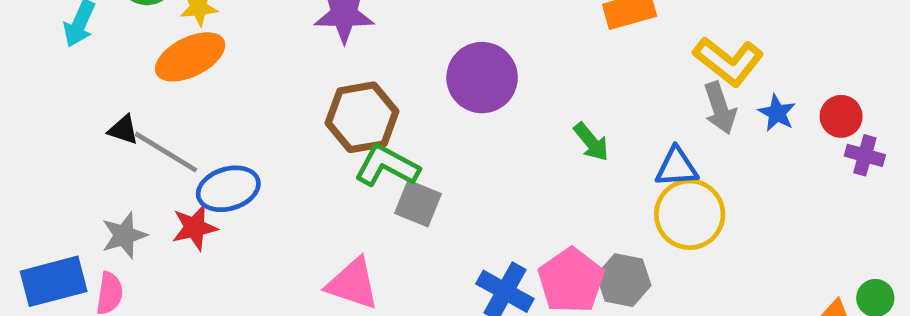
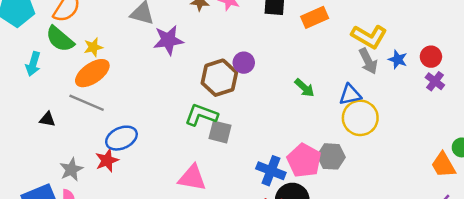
purple circle: (482, 78) -> (244, 63), size x0.6
brown hexagon: (362, 117) -> (219, 78), moved
black triangle: (123, 130) -> (47, 119), moved
gray line: (166, 152) -> (87, 103), moved
purple cross: (865, 155) -> (435, 81), moved, turned 30

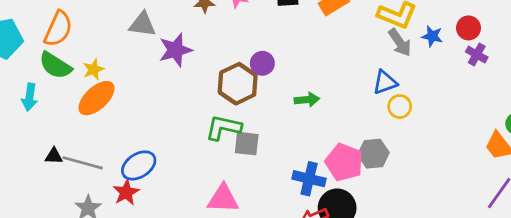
green arrow: (304, 88) -> (307, 100), moved, turned -40
gray line: (87, 103) -> (83, 163), moved
yellow circle: (360, 118) -> (400, 107), size x0.6

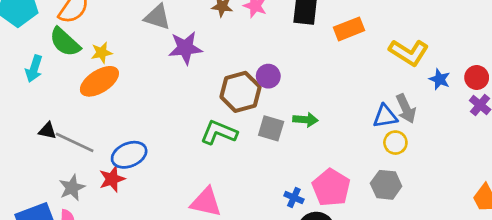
gray arrow: (400, 43) -> (406, 109), moved
gray square: (247, 144) -> (271, 128), moved
gray hexagon: (373, 154) -> (386, 185), moved
blue cross: (309, 179) -> (294, 197), size x0.6

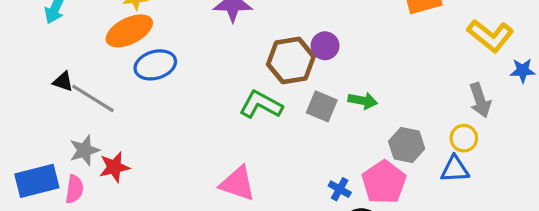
blue star: (440, 79) -> (523, 71), turned -30
blue triangle: (385, 116) -> (455, 169), moved
blue ellipse: (129, 155) -> (155, 65), moved
red star: (112, 179) -> (114, 167), moved
gray hexagon: (386, 185) -> (407, 145), moved

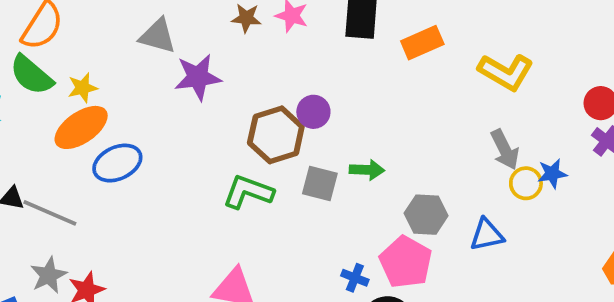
blue star: (523, 71) -> (552, 174), moved
yellow circle: (464, 138) -> (526, 183), moved

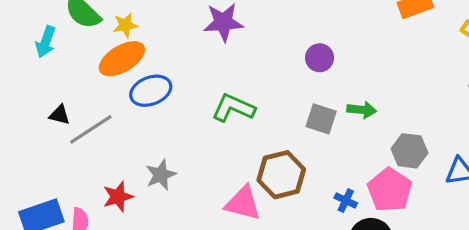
brown hexagon: (276, 135) -> (281, 175), moved
green L-shape: (248, 192) -> (233, 108), moved
gray line: (50, 213) -> (91, 129), turned -60
gray star: (49, 275) -> (161, 175), moved

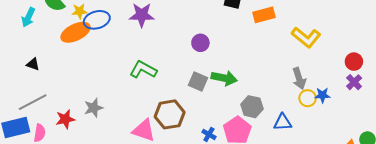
blue ellipse: (151, 91) -> (97, 20), moved
green arrow: (362, 110) -> (224, 78), size x1.4
gray line: (91, 129) -> (33, 102), moved

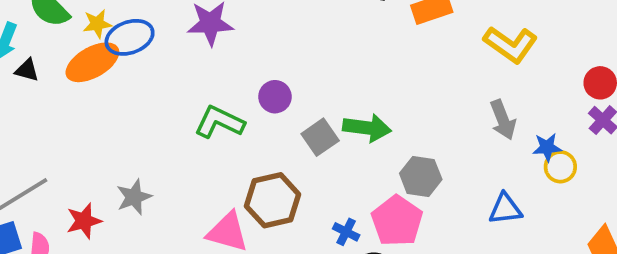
purple circle: (200, 43) -> (275, 97), moved
black triangle: (33, 64) -> (27, 70), moved
gray square: (198, 82) -> (320, 137), turned 36
yellow circle: (308, 98) -> (560, 167), moved
blue triangle: (283, 122) -> (505, 209), moved

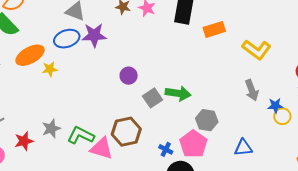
yellow star: (97, 24) -> (50, 69), moved
blue ellipse: (130, 37) -> (67, 39), moved
green L-shape: (219, 122) -> (81, 135), moved
blue triangle: (505, 209) -> (243, 148), moved

